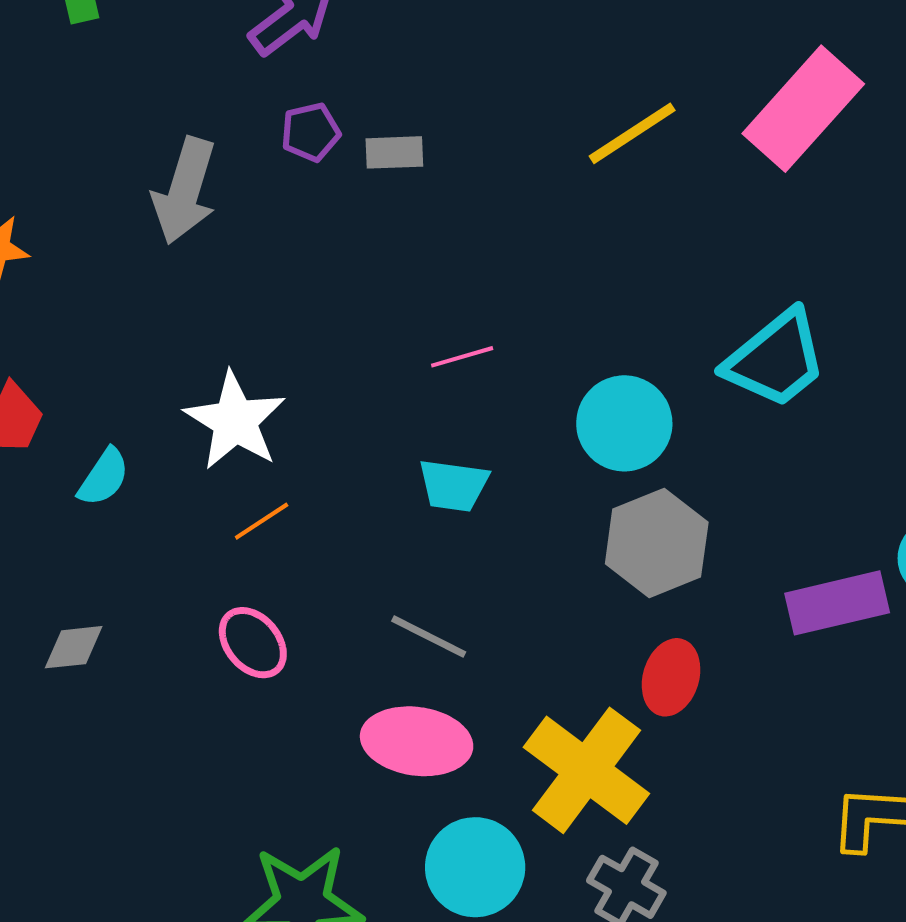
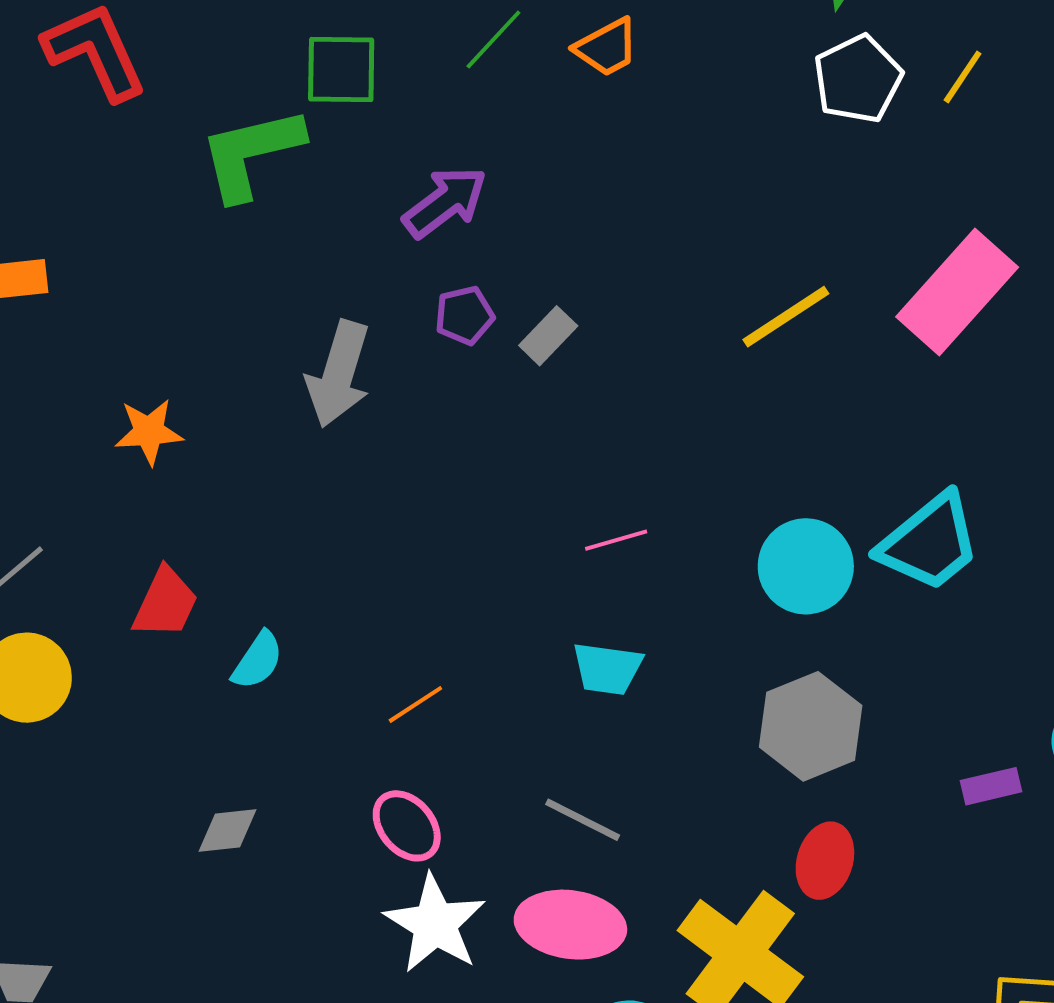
gray rectangle: (394, 152) -> (548, 336), turned -44
white star: (235, 421) -> (435, 924), moved
cyan circle: (624, 423) -> (806, 566), moved
purple rectangle: (837, 603) -> (991, 786), size x0.6

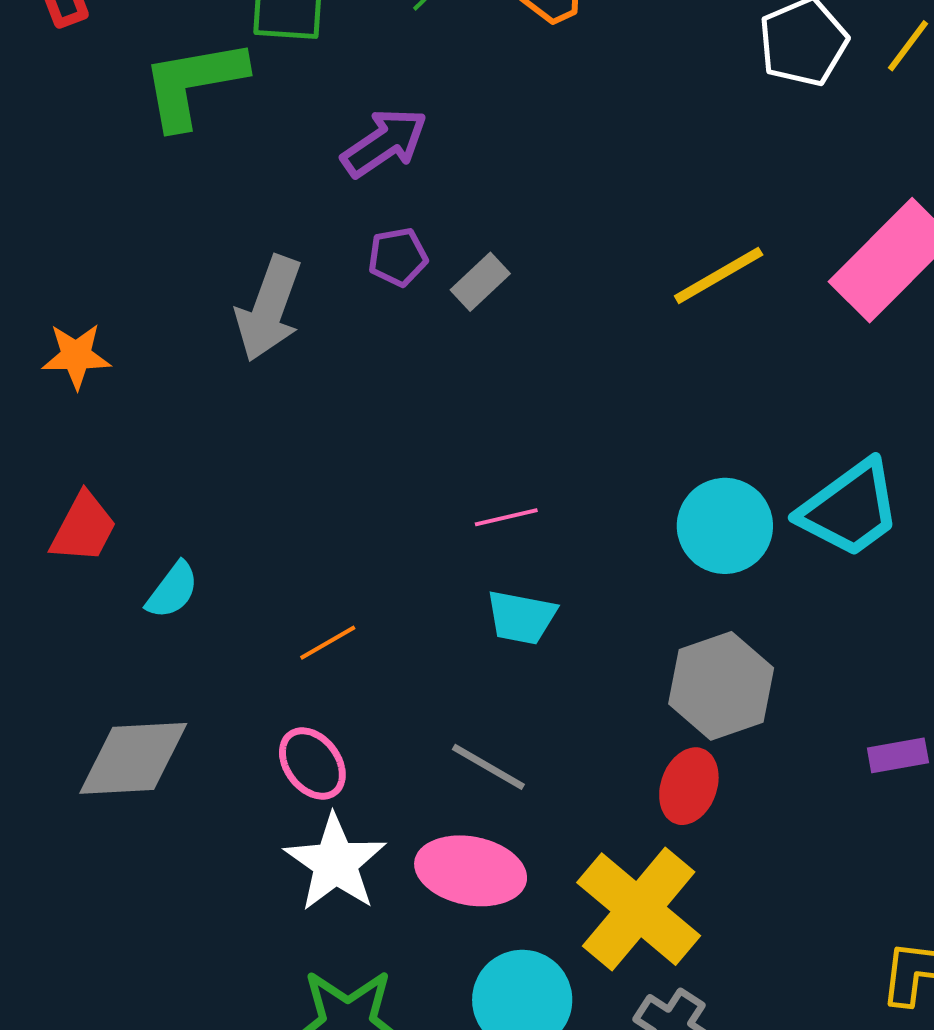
pink line: (616, 540) -> (506, 517), moved
gray diamond: (228, 831) -> (133, 758), size x1.8
red ellipse: (825, 861) -> (689, 786), moved

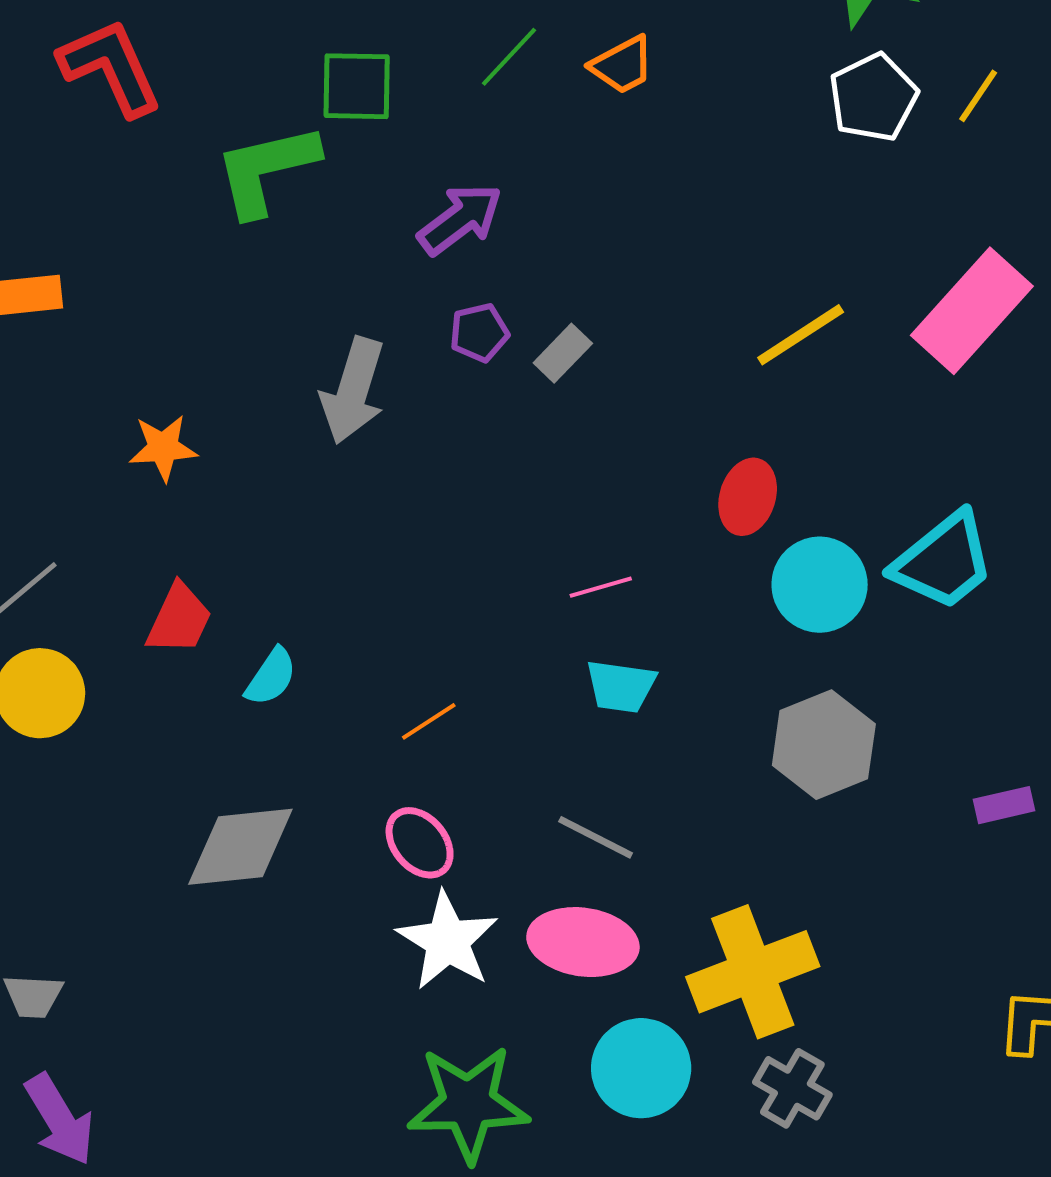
red ellipse: (689, 786) -> (748, 497), moved
yellow cross: (639, 909) -> (753, 972), turned 32

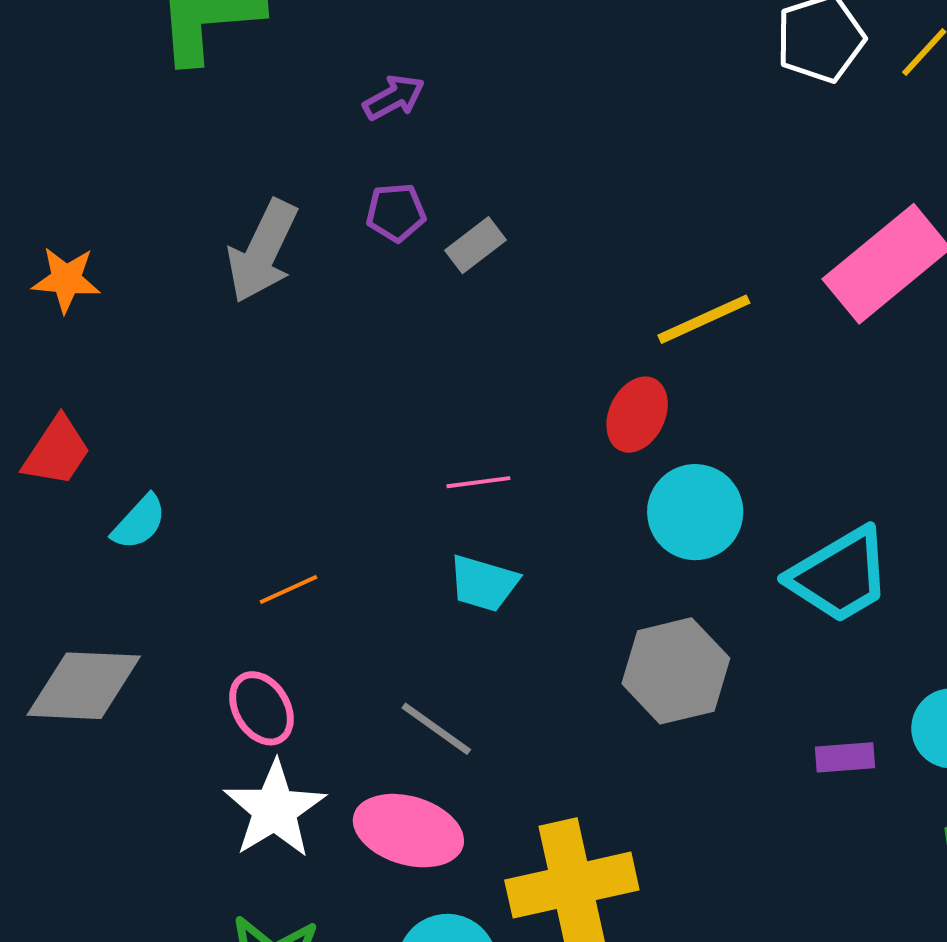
purple arrow: (460, 219) -> (394, 97), size x0.7
yellow line: (801, 335) -> (704, 319), moved
cyan trapezoid: (943, 561) -> (840, 575), moved

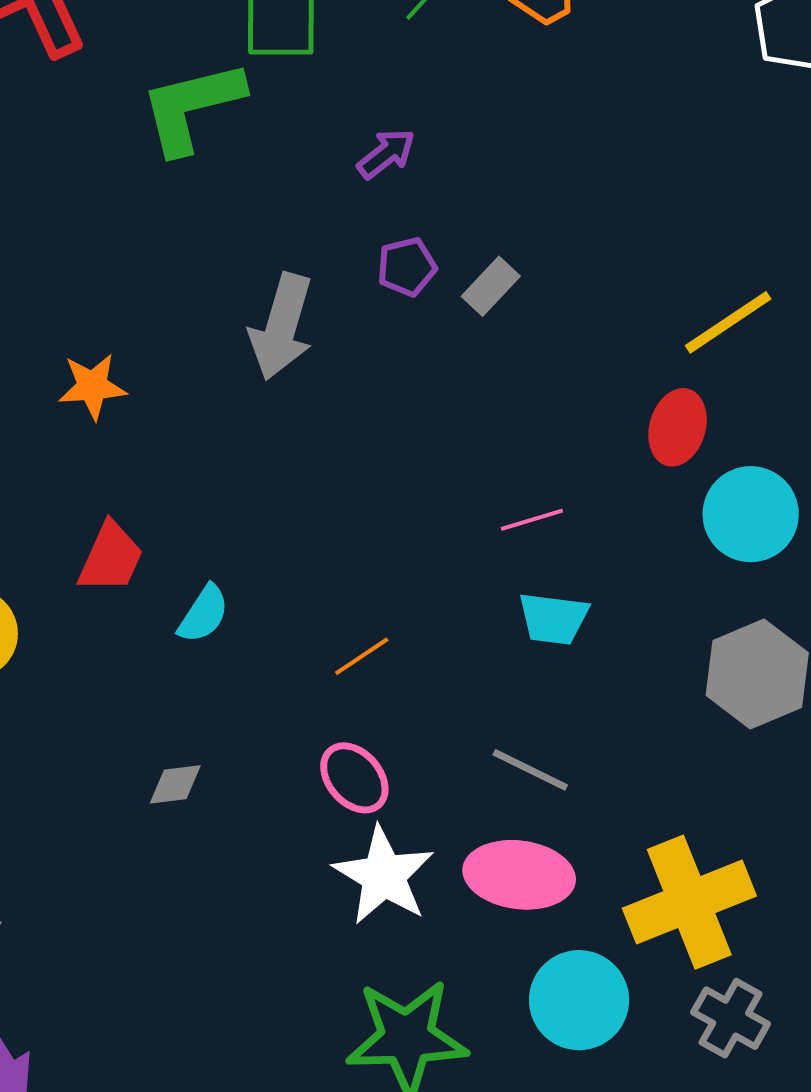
gray diamond: (84, 686) -> (175, 784), size x0.5

